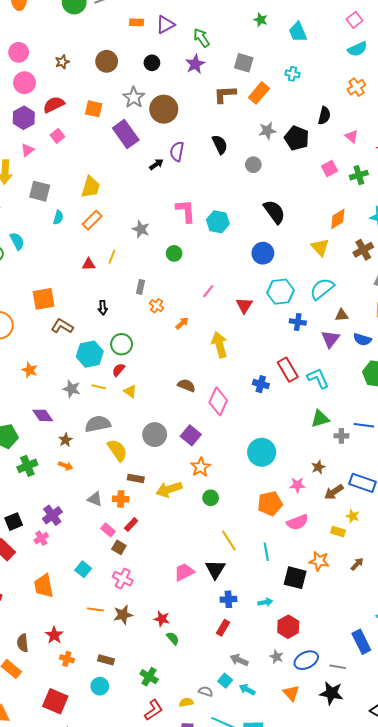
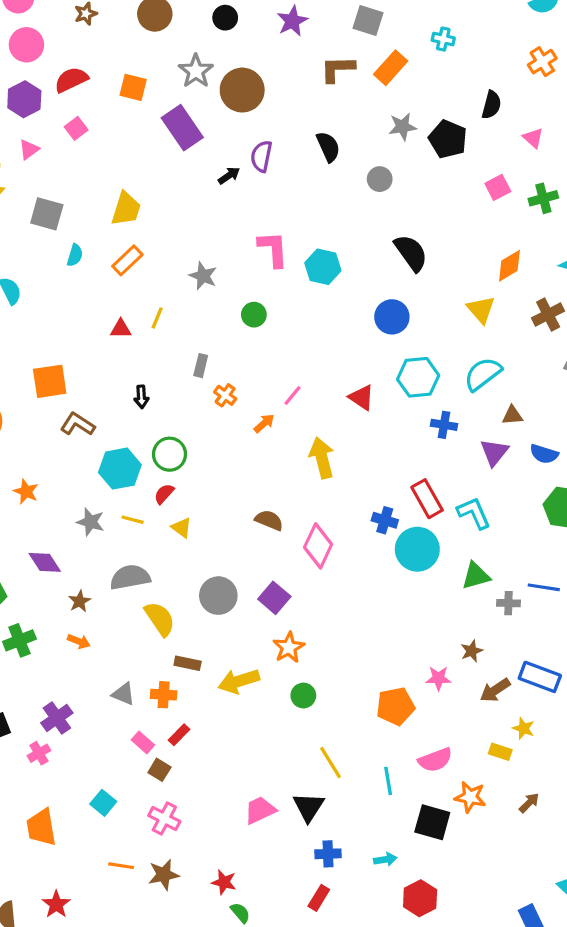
pink line: (208, 291) -> (293, 396), moved
red triangle: (244, 305) -> (361, 397), turned -30
cyan circle: (262, 452) -> (417, 549), moved
pink semicircle: (297, 522) -> (435, 760), moved

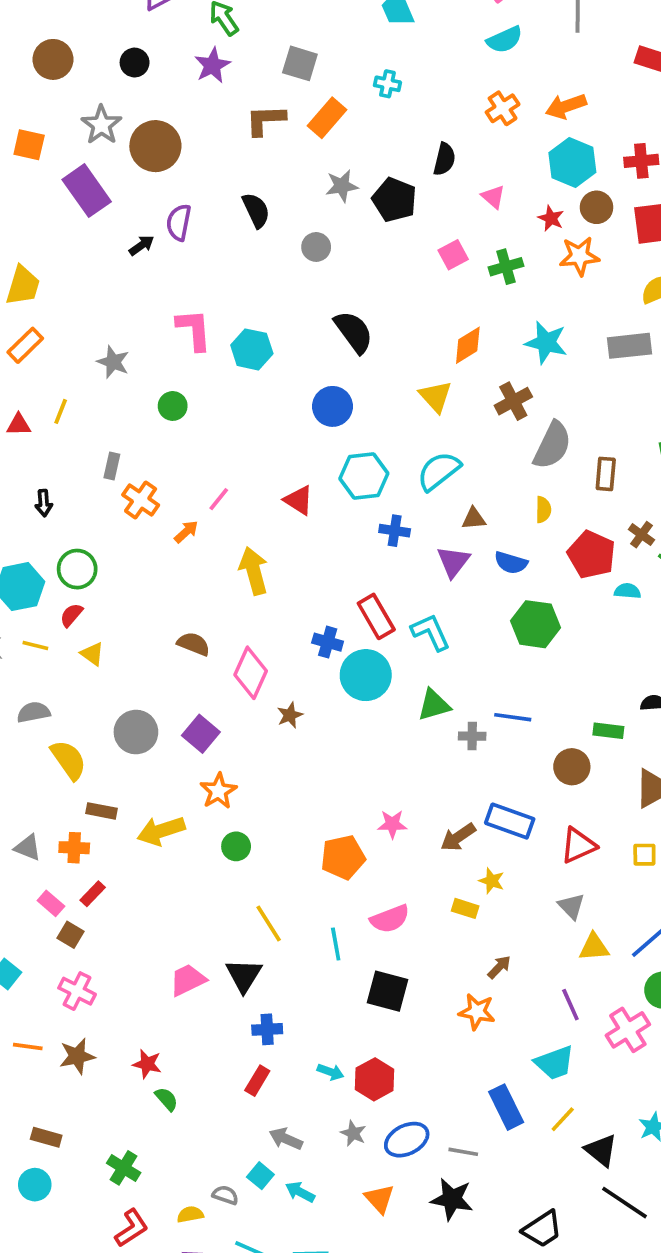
orange cross: (225, 395) -> (141, 500), size x1.4
gray semicircle: (130, 577) -> (34, 712), size x0.7
brown star: (472, 651) -> (290, 715), moved
orange star: (470, 797) -> (477, 1012), moved
cyan arrow: (385, 859) -> (331, 1072), moved, turned 30

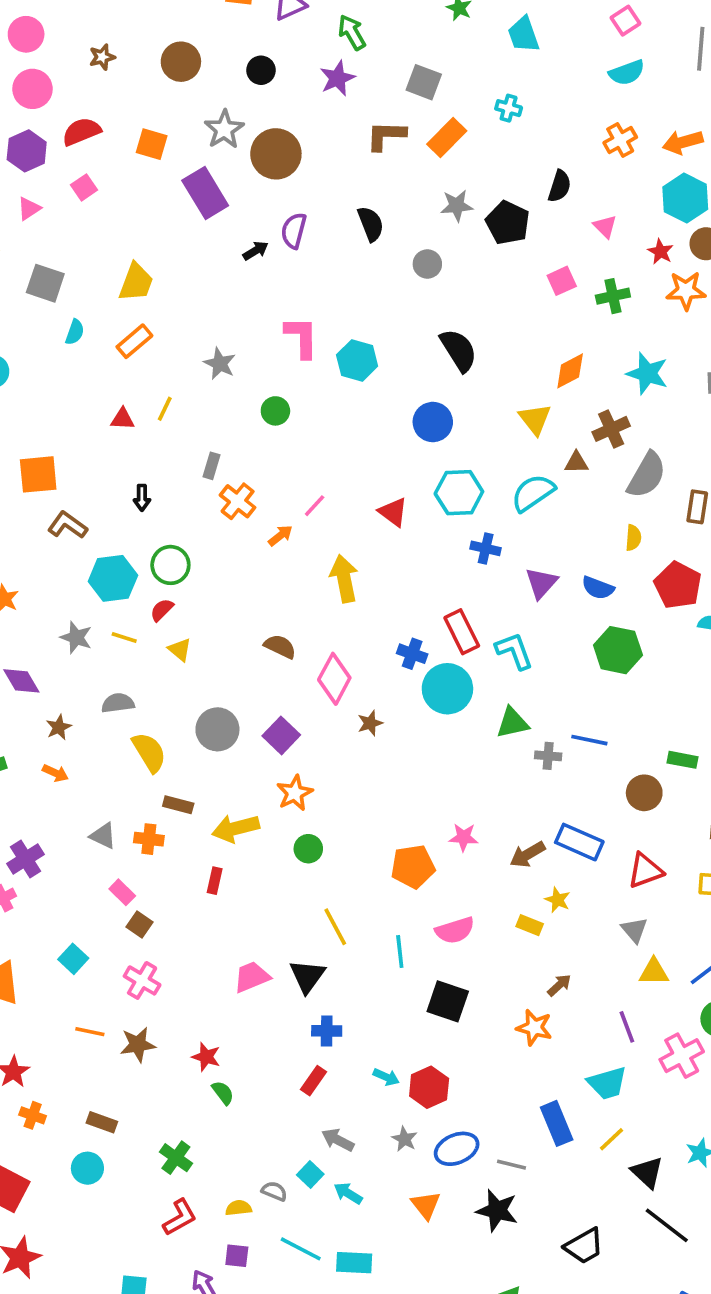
brown triangle: (474, 519) -> (576, 462), moved
red rectangle: (93, 894) -> (215, 881), moved, turned -35

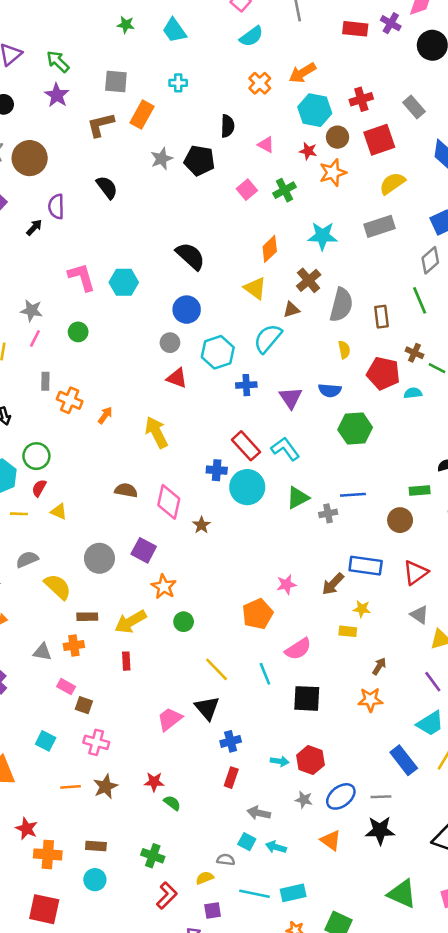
gray circle: (427, 264) -> (170, 343), moved
pink line: (315, 506) -> (35, 339), moved
orange cross: (33, 1115) -> (48, 854), size x1.5

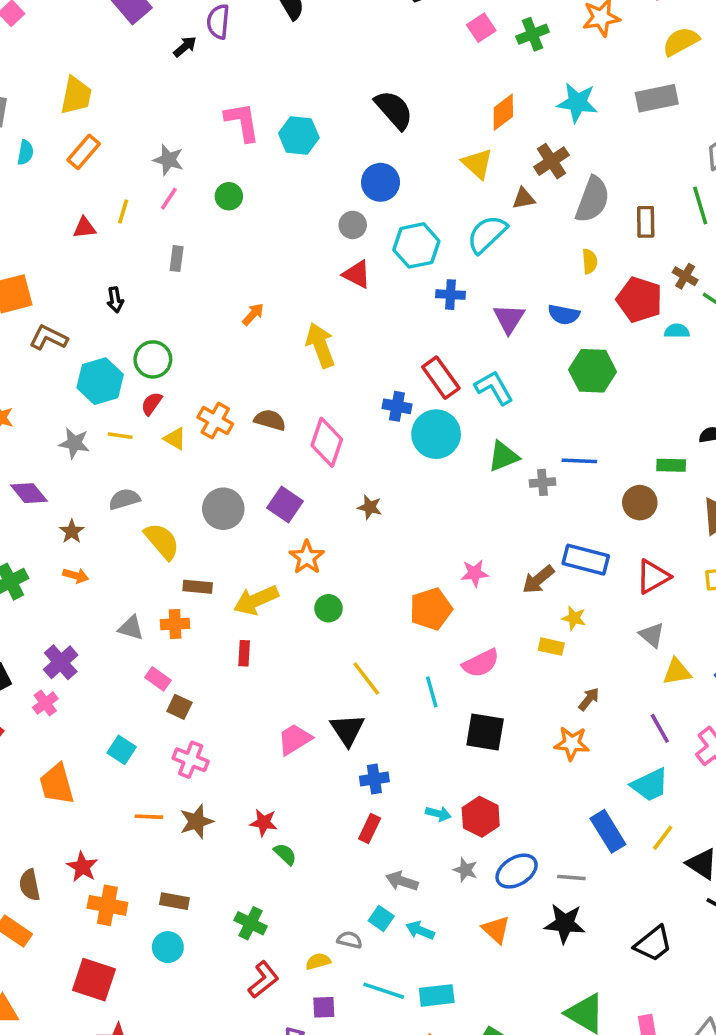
orange cross: (70, 400) -> (215, 421), moved
brown star: (201, 525) -> (370, 507), moved, turned -30

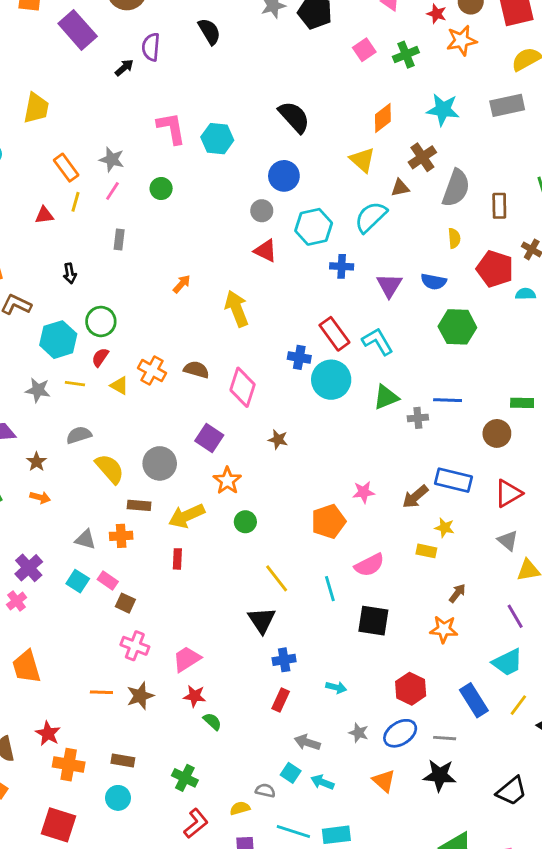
orange rectangle: (84, 152) -> (66, 168), moved, turned -76
gray circle: (223, 509) -> (160, 463), moved
pink trapezoid: (295, 739) -> (187, 659), moved
cyan square: (122, 750) -> (78, 581), moved
red hexagon: (481, 817) -> (411, 689), moved

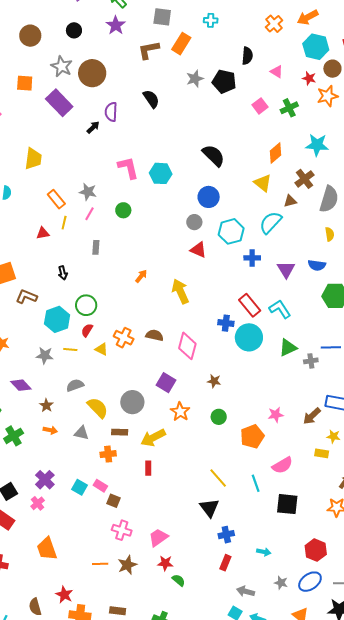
green circle: (245, 522) -> (219, 417), moved
gray triangle: (85, 539) -> (81, 433), moved

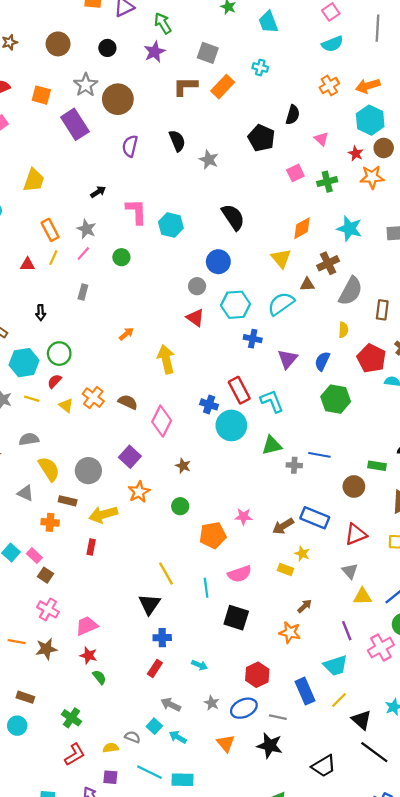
gray star: (195, 79) -> (209, 160), moved, turned 30
black arrow: (93, 127) -> (98, 192), moved
blue semicircle: (317, 265) -> (322, 361), turned 96

